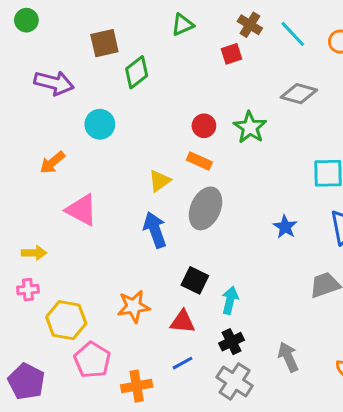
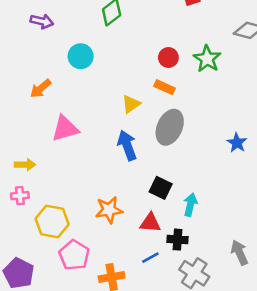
purple arrow: (54, 83) -> (42, 21), size x0.7
pink triangle: (82, 210) -> (65, 129), turned -44
black cross: (232, 342) -> (177, 240), moved, turned 30

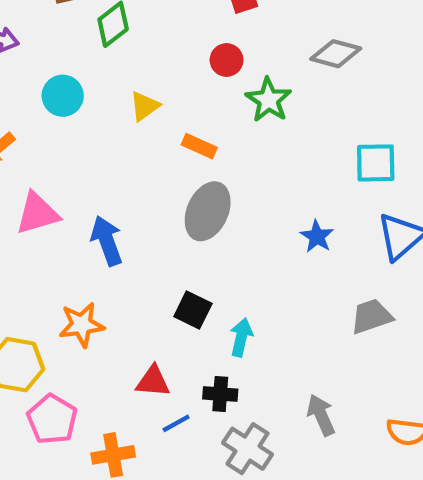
red circle: (168, 58) -> (227, 60), moved
yellow triangle: (131, 104) -> (145, 106), moved
blue arrow: (127, 145) -> (107, 241), moved
orange star: (109, 210) -> (82, 325), moved
red triangle: (150, 223) -> (153, 381), moved

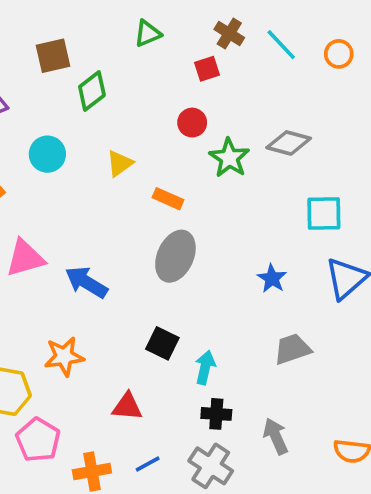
gray diamond: (336, 54) -> (289, 143), moved
blue arrow: (107, 241) -> (86, 282), turned -39
gray trapezoid: (371, 316) -> (292, 349), moved
black cross: (220, 394) -> (216, 414), moved
blue line: (176, 423) -> (148, 464), moved

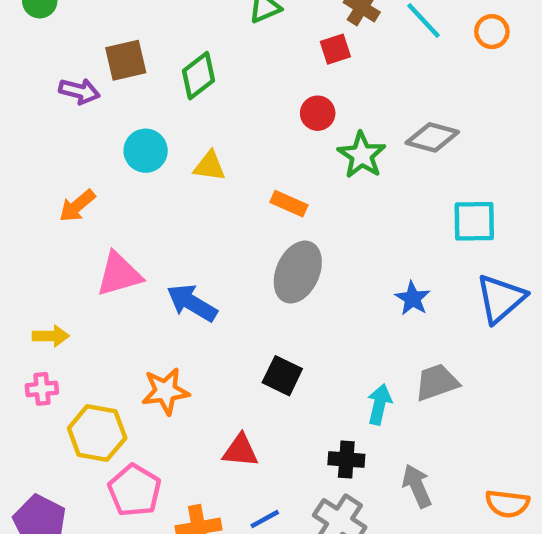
brown square: (53, 56) -> (126, 60), moved
yellow triangle: (120, 163) -> (210, 166), moved, turned 44
cyan arrow: (205, 368) -> (379, 404), moved

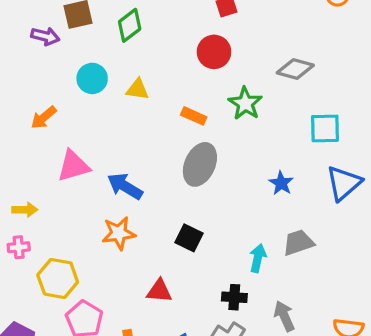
red circle: (318, 113) -> (214, 52), size x1.4
green star: (362, 155) -> (245, 103), moved
orange star: (165, 391) -> (119, 233), moved

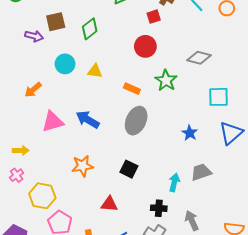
blue arrow: (125, 186) -> (88, 120), moved
pink cross: (19, 247) -> (17, 175), turned -32

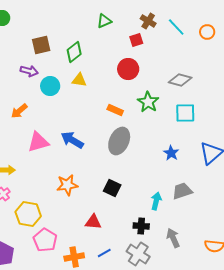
purple arrow: (34, 36) -> (29, 71), moved
yellow triangle: (95, 71) -> (79, 80), moved
cyan square: (219, 97) -> (185, 113), moved

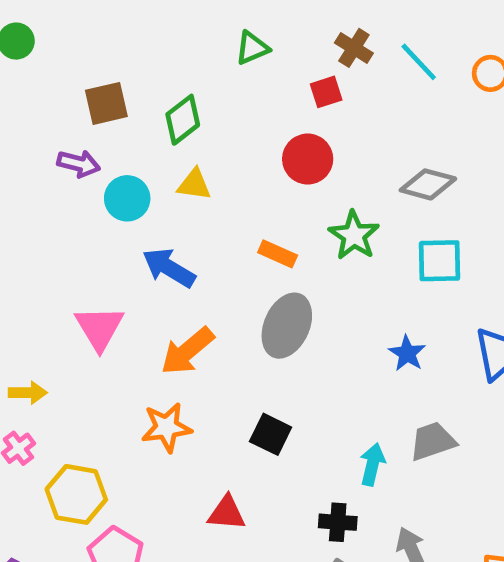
orange arrow: (19, 111) -> (187, 351), moved, size x1.4
blue arrow: (72, 140) -> (169, 268), moved
pink triangle: (38, 142) -> (99, 328), turned -45

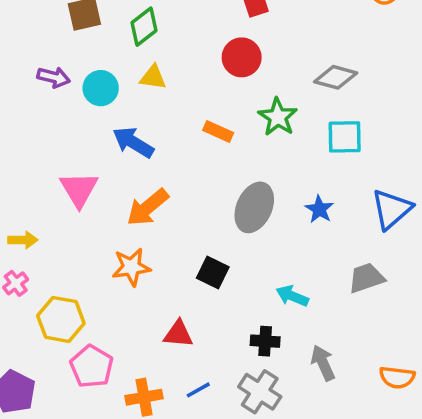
purple arrow: (79, 164) -> (54, 77), moved
gray ellipse: (287, 326) -> (254, 207), moved
gray trapezoid: (433, 441) -> (366, 278), moved
cyan arrow: (372, 464) -> (292, 296), turned -80

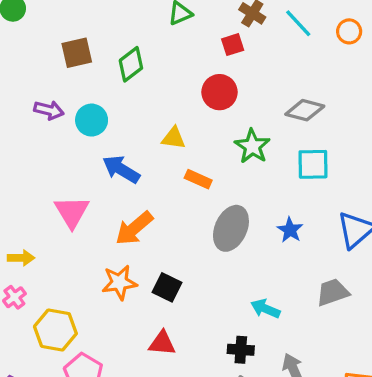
yellow triangle: (153, 77) -> (174, 138), moved
orange rectangle: (218, 131) -> (198, 179), moved
black square: (213, 272) -> (167, 287), moved

